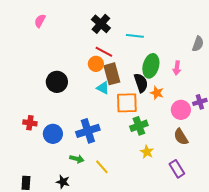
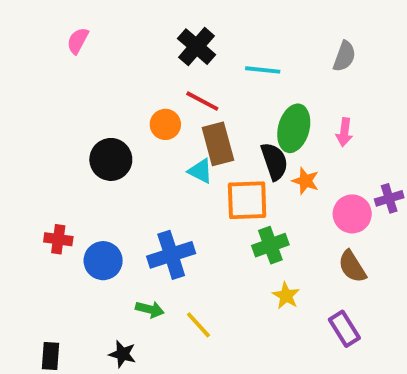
gray semicircle: (198, 44) -> (344, 56), moved
orange circle: (96, 64) -> (165, 124), moved

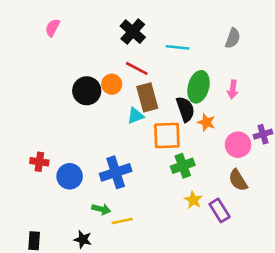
black circle: (111, 159) -> (87, 91), moved
cyan triangle: (200, 171) -> (135, 116), turned -48
yellow line: (198, 325) -> (122, 221), moved, turned -60
purple rectangle: (344, 329) -> (220, 210), moved

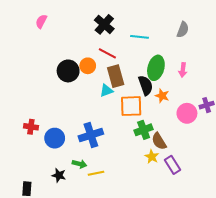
brown semicircle: (238, 180) -> (159, 141), moved
black star: (83, 239) -> (59, 175), moved

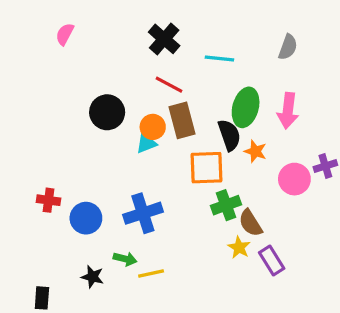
orange circle: (88, 66) -> (153, 127), moved
pink arrow: (183, 70) -> (288, 111), size x1.5
cyan triangle: (106, 91) -> (146, 143), moved

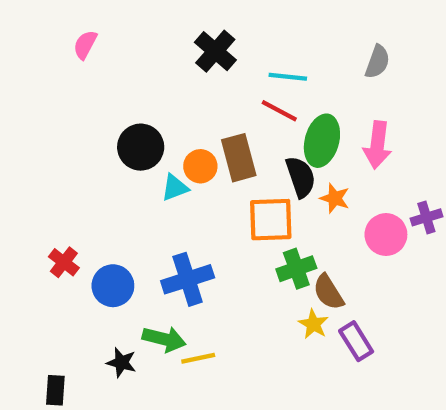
red line: (169, 85) -> (279, 111), moved
cyan triangle: (146, 143) -> (175, 188), moved
red cross: (48, 200) -> (64, 262), turned 30
green arrow: (125, 259) -> (164, 339), size x1.4

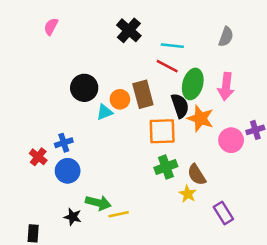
orange star: (335, 198) -> (200, 118), size x1.5
green cross: (296, 269) -> (166, 167), moved
blue cross: (188, 279) -> (64, 143), moved, size x0.6
purple rectangle: (356, 341) -> (223, 213), moved

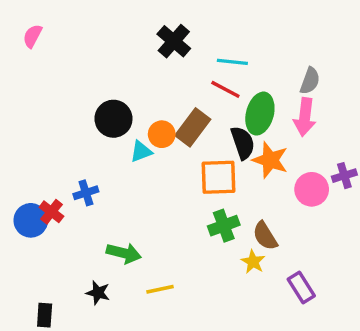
pink semicircle: (51, 27) -> (32, 36), moved
gray semicircle: (226, 37) -> (310, 81), moved
brown rectangle: (143, 94) -> (193, 127), turned 52
blue circle: (68, 171) -> (31, 220), moved
green arrow: (98, 203) -> (124, 253), moved

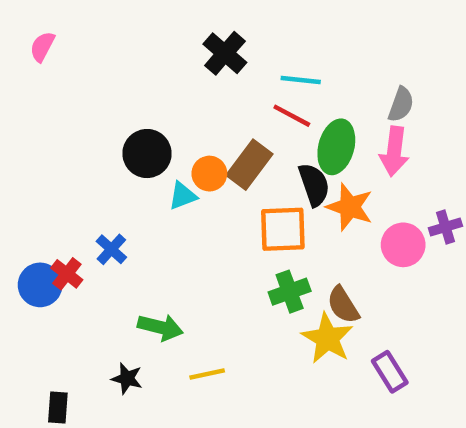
blue cross: (86, 193) -> (111, 249), turned -30
yellow star: (253, 262) -> (327, 338), size x1.6

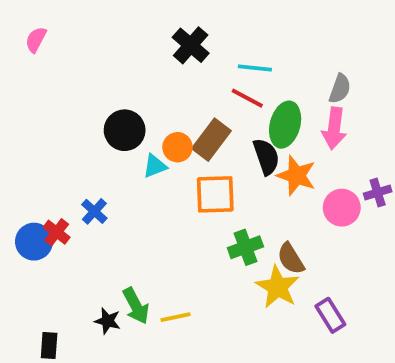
orange square: (283, 229) -> (215, 194), moved
green arrow: (160, 327) -> (136, 306), moved, turned 48

